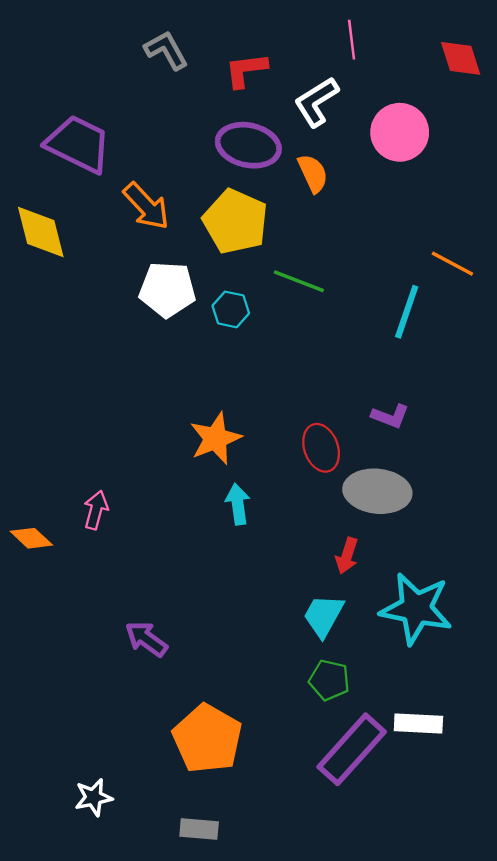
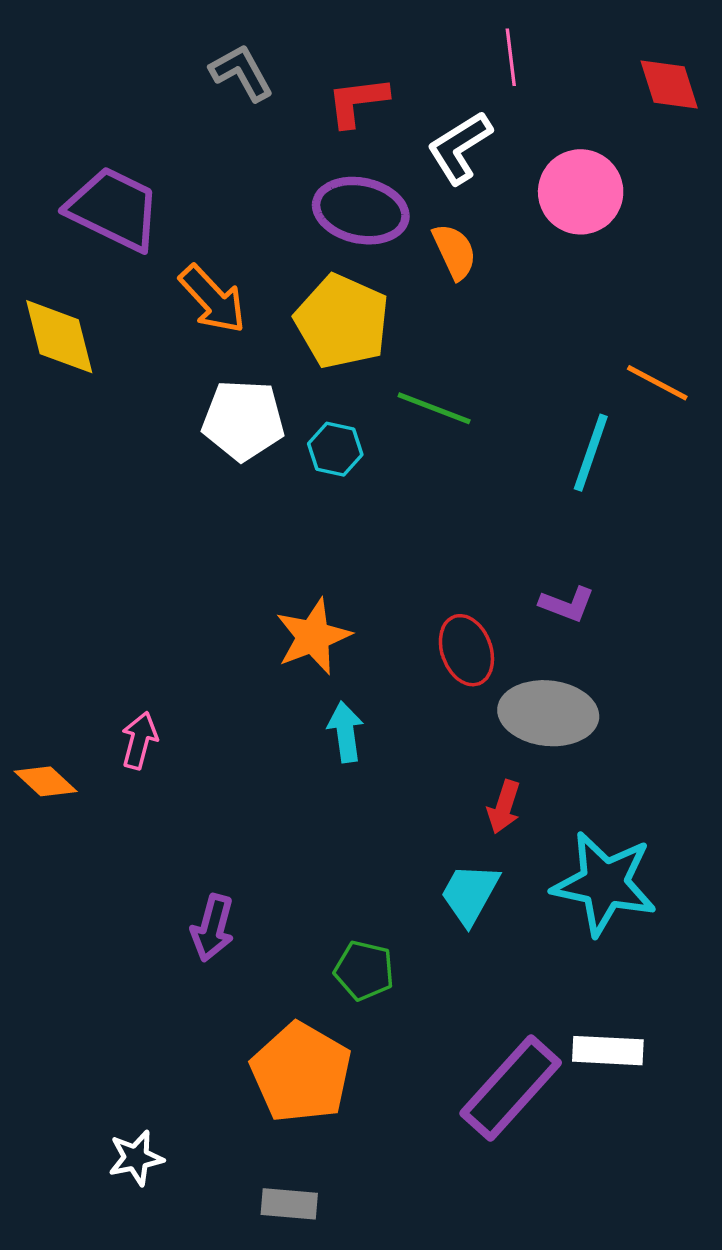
purple arrow: (146, 639) -> (213, 928), turned -111
green pentagon: (329, 680) -> (364, 970), moved

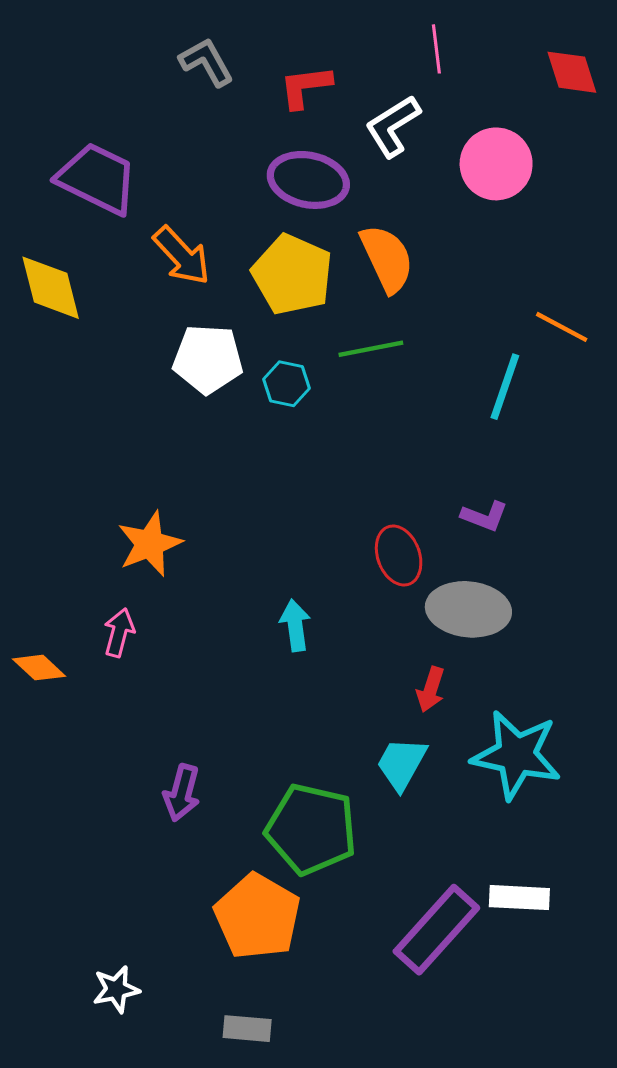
orange semicircle: (454, 251) -> (387, 259), moved, size x1.4
green line: (434, 408) -> (371, 349), turned -32
orange star: (313, 637) -> (150, 544), moved
green pentagon: (364, 970) -> (311, 829), size x1.8

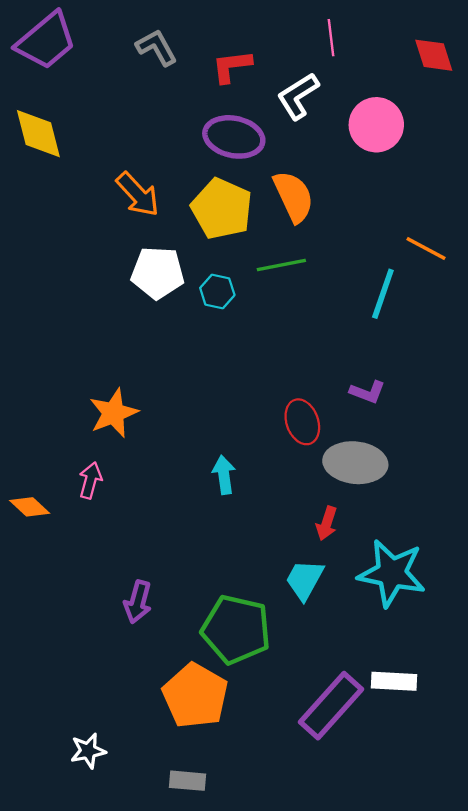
purple trapezoid: (97, 178) -> (46, 41), moved, turned 114
yellow diamond: (51, 288) -> (38, 134), moved

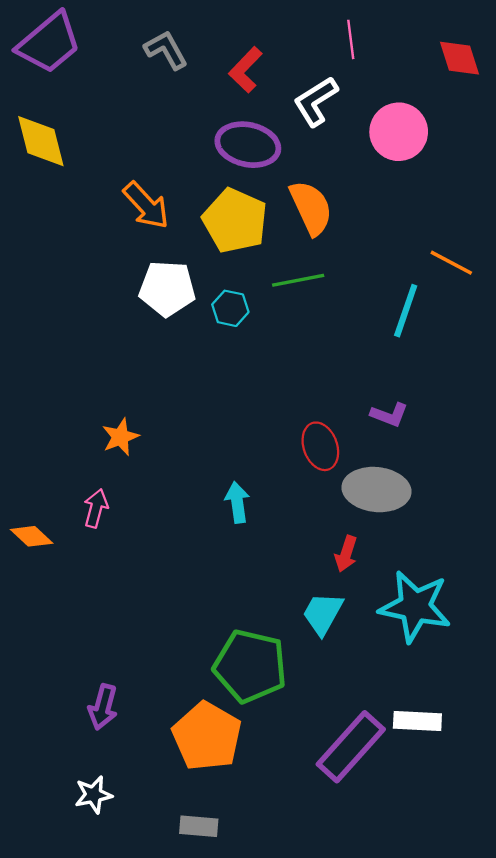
red L-shape: (232, 66) -> (246, 70), turned -39
orange star: (114, 413) -> (120, 437), size x0.7
purple arrow: (138, 602) -> (103, 707), moved

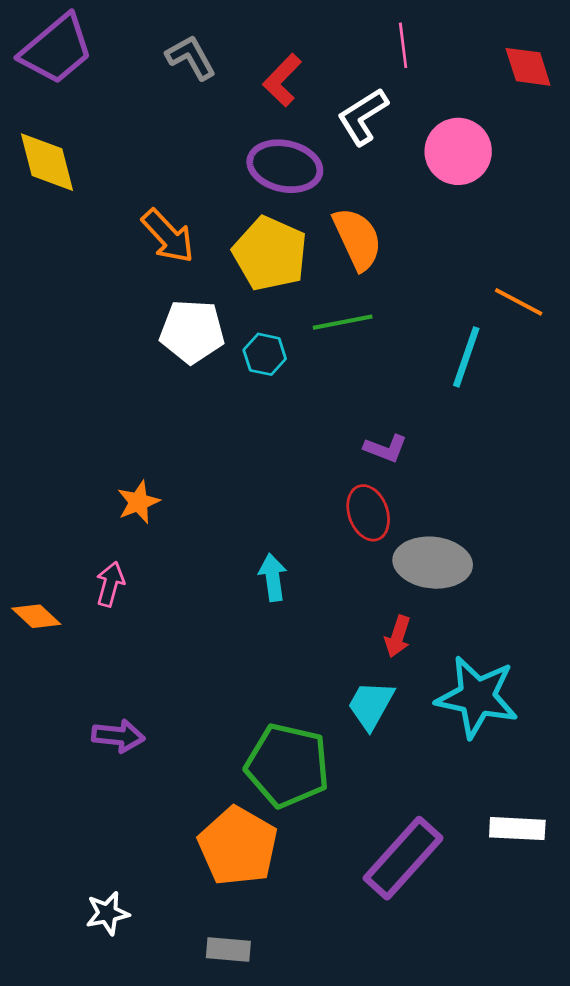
purple L-shape: (389, 415) -> (386, 448), moved
purple arrow: (103, 707) -> (118, 736), moved, turned -99
white rectangle: (417, 721) -> (517, 829), moved

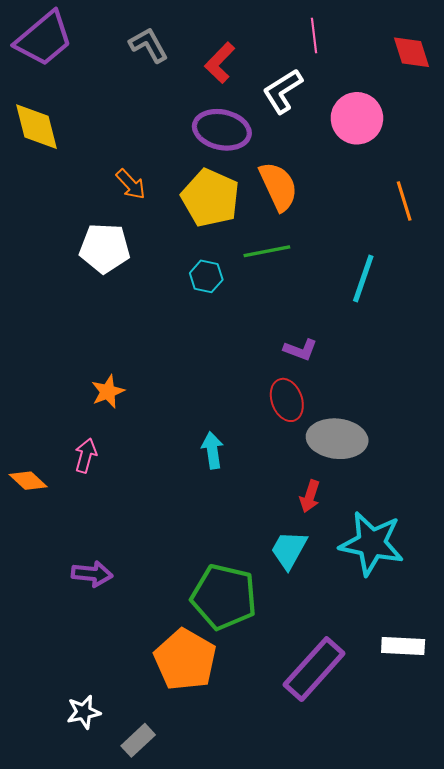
orange arrow: (168, 236) -> (131, 184), size x0.7
orange line: (519, 302) -> (404, 201), moved, turned 45
white pentagon: (192, 331) -> (105, 248), moved
gray rectangle: (228, 950) -> (138, 740), moved, turned -48

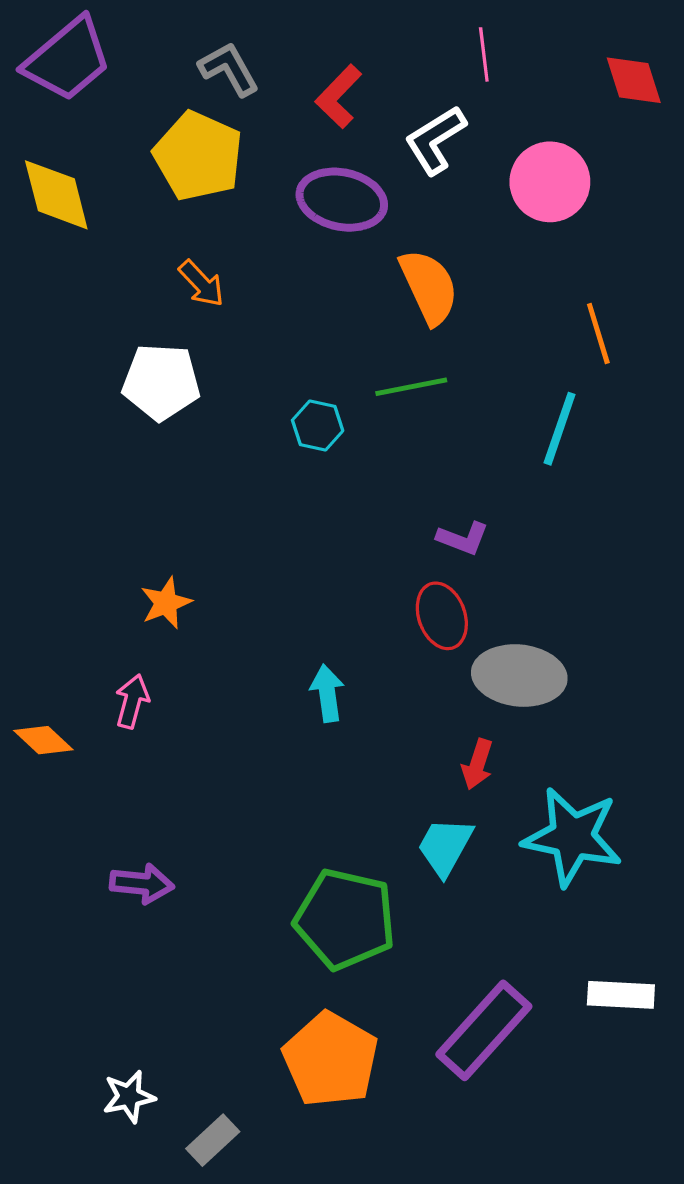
yellow pentagon: (210, 198) -> (198, 156), moved
orange line: (404, 201) -> (598, 334), moved
orange pentagon: (185, 660) -> (331, 1059), moved

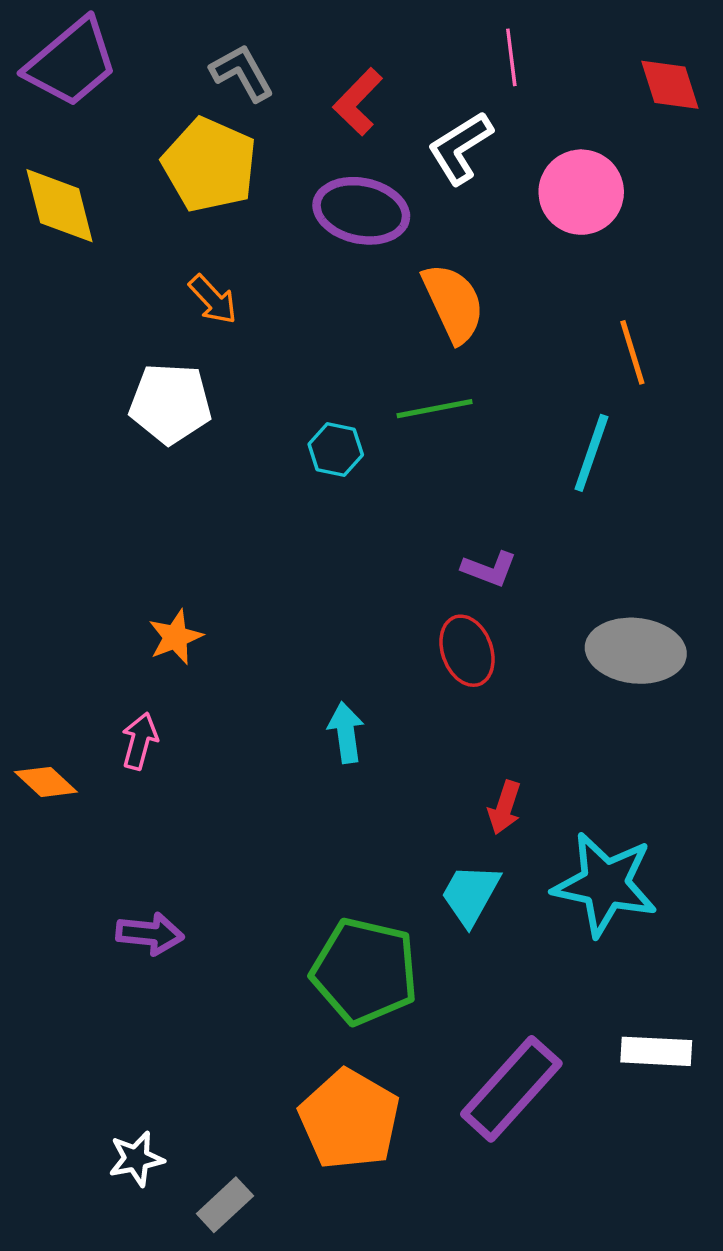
gray ellipse: (519, 676) -> (636, 651), moved

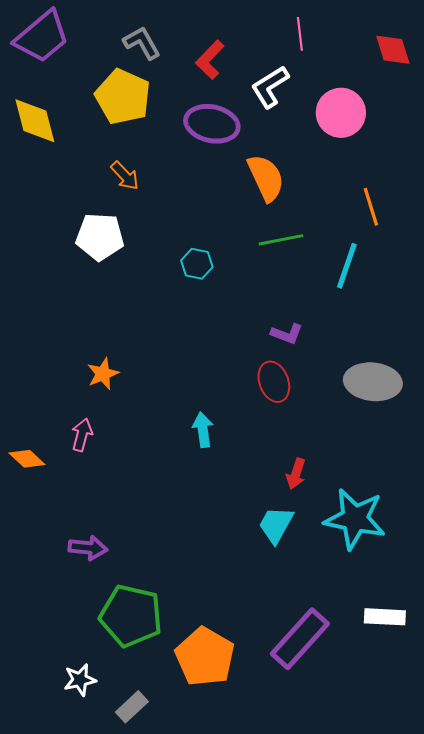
green line: (435, 409) -> (281, 240), moved
green pentagon: (365, 971) -> (131, 616), moved

